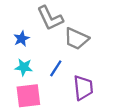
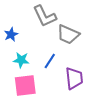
blue star: (22, 39) -> (11, 35), moved

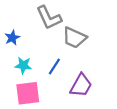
purple trapezoid: (74, 78) -> (81, 85), turned 35

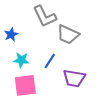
purple trapezoid: (81, 85) -> (74, 78), turned 70

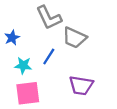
blue line: (50, 61) -> (49, 57), moved

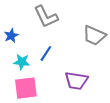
gray trapezoid: (74, 38) -> (94, 36), moved

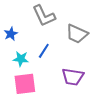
gray trapezoid: (94, 36) -> (77, 34), moved

